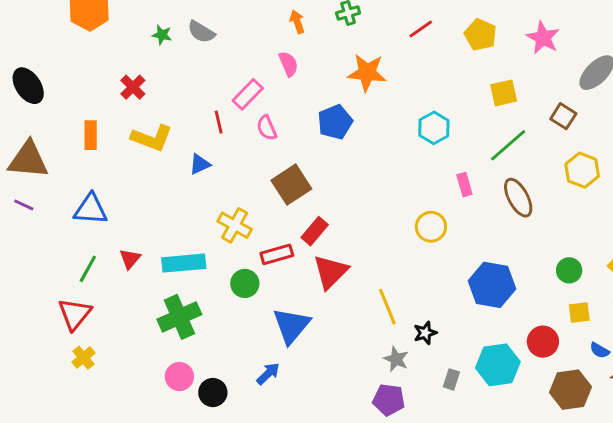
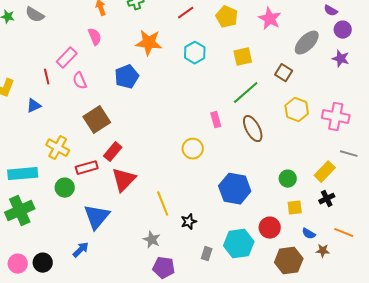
cyan hexagon: (434, 128) -> (195, 53), moved
gray star: (396, 359) -> (152, 240), moved
pink circle: (179, 377) -> (18, 264), moved

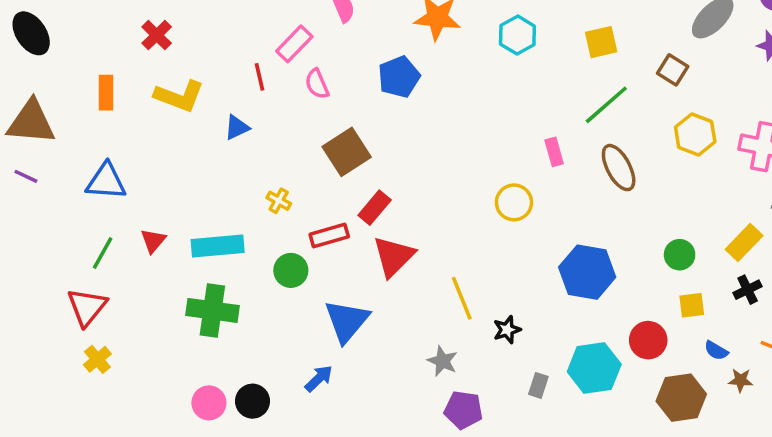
yellow cross: (58, 148) -> (279, 201), size x0.6
green cross: (20, 211) -> (212, 310), turned 32

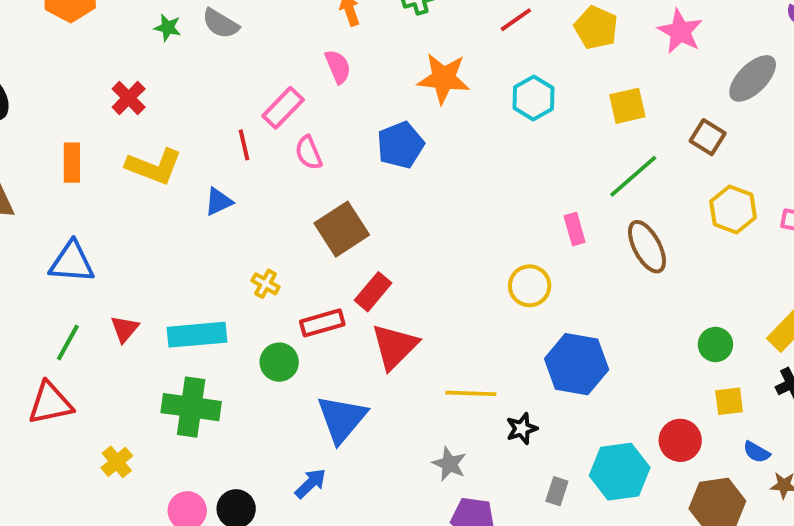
blue hexagon: (587, 272) -> (577, 364), moved
yellow line: (462, 298) -> (471, 393), turned -66
red triangle: (87, 307) -> (50, 403), turned 39
yellow cross: (97, 359) -> (117, 462), moved

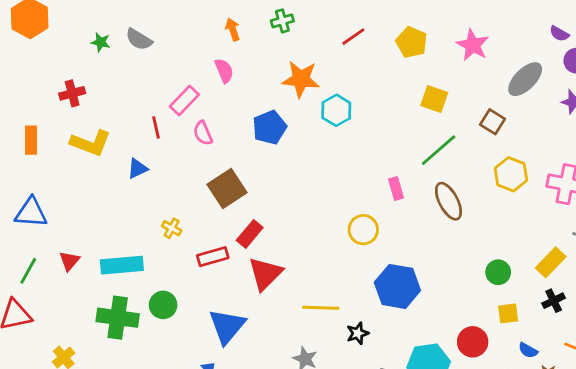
red cross: (129, 98) -> (72, 93), turned 30
cyan hexagon: (533, 98) -> (336, 110), moved
yellow square: (627, 106) -> (434, 99), turned 32
green circle: (279, 362) -> (163, 305), moved

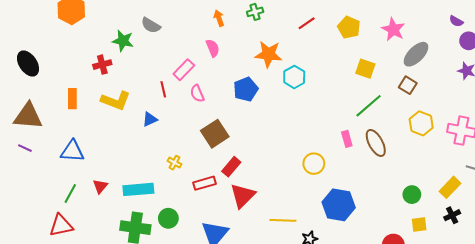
green star: (101, 42) -> (123, 41), moved, size x1.5
gray ellipse: (525, 79) -> (416, 54), moved
pink rectangle: (396, 188) -> (347, 139), moved

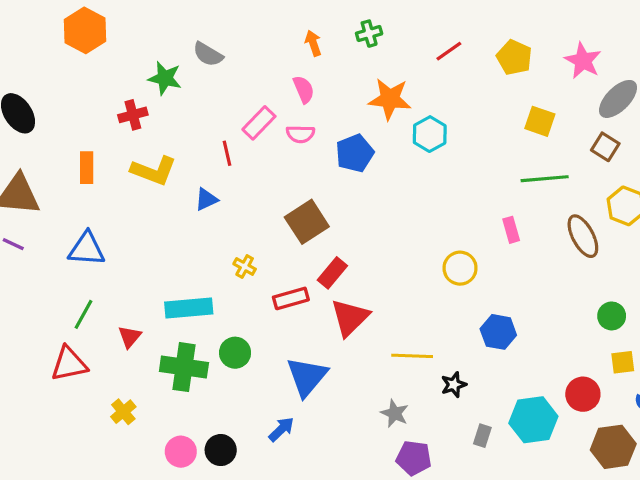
pink semicircle: (197, 93) -> (300, 134), moved, turned -66
green line: (369, 106) -> (545, 179), turned 36
brown ellipse: (376, 143) -> (583, 236), moved
red triangle: (100, 186) -> (130, 337), moved
blue hexagon: (339, 205) -> (498, 332), size x0.7

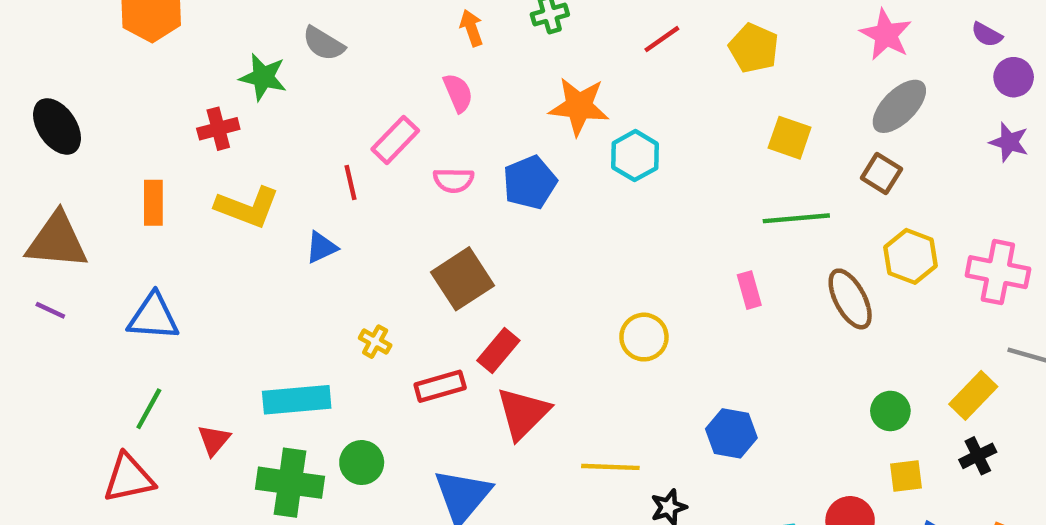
pink star: (583, 61) -> (886, 35), moved
pink semicircle: (300, 134) -> (454, 180), moved
yellow circle: (460, 268) -> (644, 337), moved

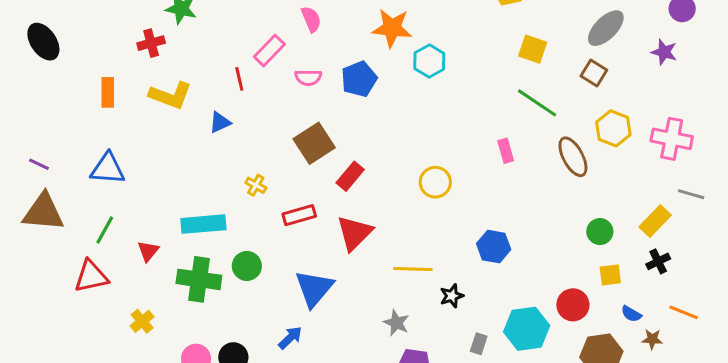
purple star: (1009, 142) -> (664, 52), moved
green line: (796, 218) -> (537, 103), turned 39
brown triangle: (57, 241) -> (43, 212), moved
red rectangle: (498, 350) -> (350, 176), moved

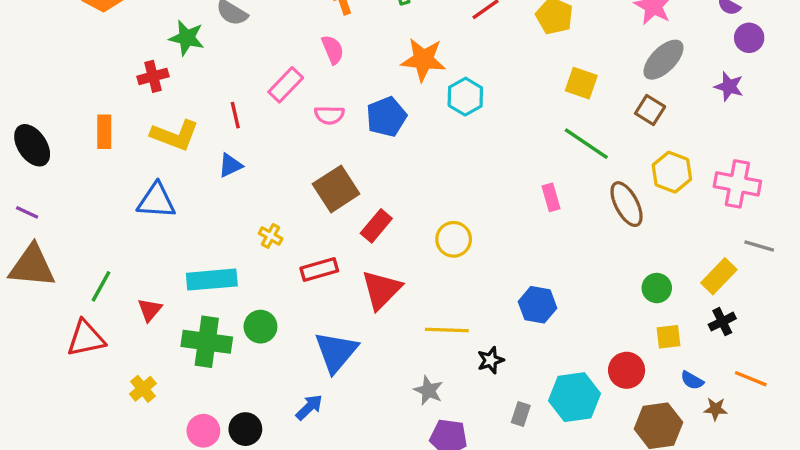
black ellipse: (43, 42) -> (32, 145), moved
red line: (239, 79) -> (235, 115), moved
blue triangle: (108, 169) -> (156, 201), moved
yellow circle: (435, 182) -> (454, 239), moved

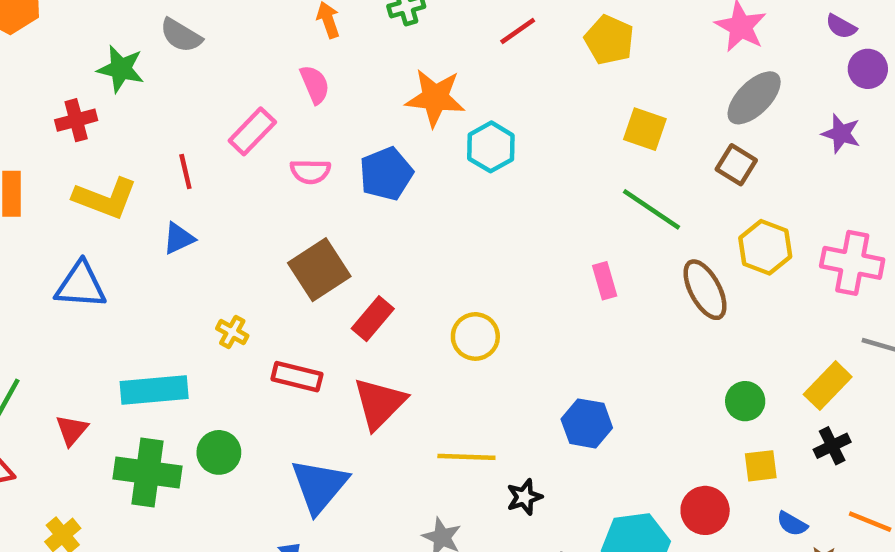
red rectangle: (319, 270) -> (297, 377), turned 30

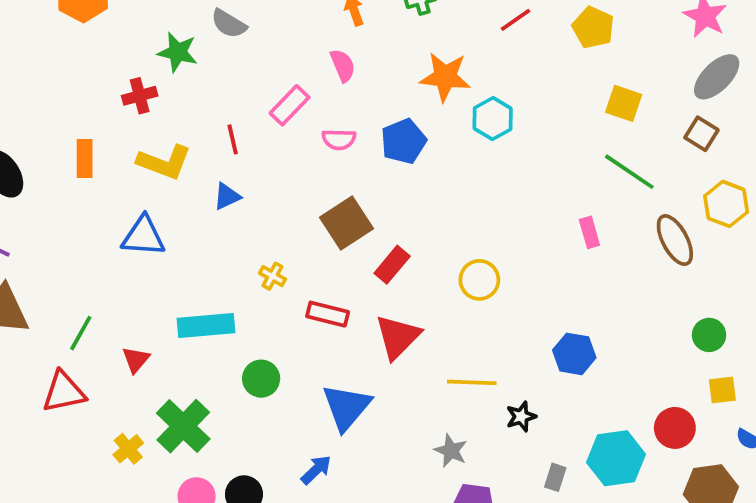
green cross: (148, 473) -> (183, 426), moved, turned 36

